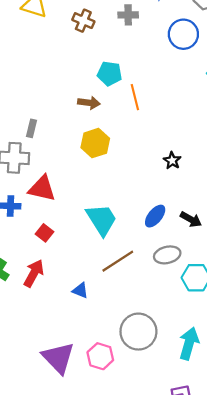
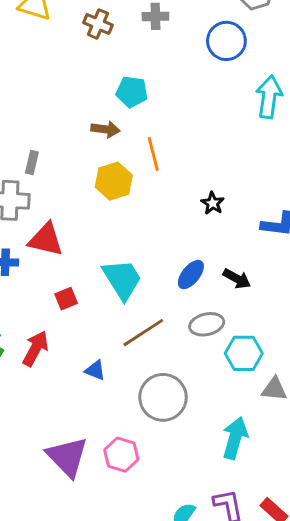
orange line: (135, 97) -> (153, 154), moved
red square: (44, 233) -> (66, 299), moved, turned 30
gray circle: (138, 332) -> (163, 397), moved

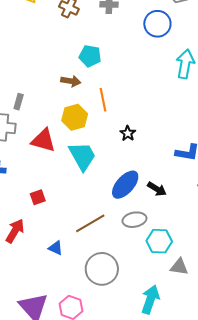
black star: (213, 203) -> (128, 133), moved
red triangle: (46, 240) -> (43, 140), moved
blue ellipse: (191, 275) -> (125, 185), size x1.4
cyan trapezoid: (122, 279) -> (82, 156), moved

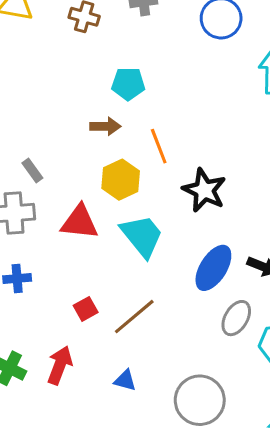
gray rectangle: (19, 102) -> (32, 170), turned -42
black star: (128, 133) -> (204, 190), size x1.8
gray ellipse: (134, 220) -> (236, 318), turned -40
brown line: (90, 223) -> (134, 317), moved

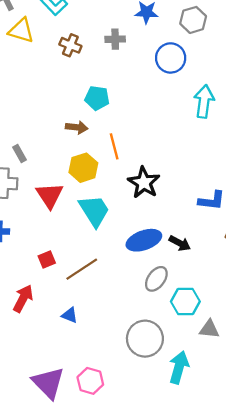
red triangle: (80, 222) -> (50, 195), turned 44
blue ellipse: (213, 268) -> (144, 240), turned 32
gray circle: (200, 400) -> (145, 339), moved

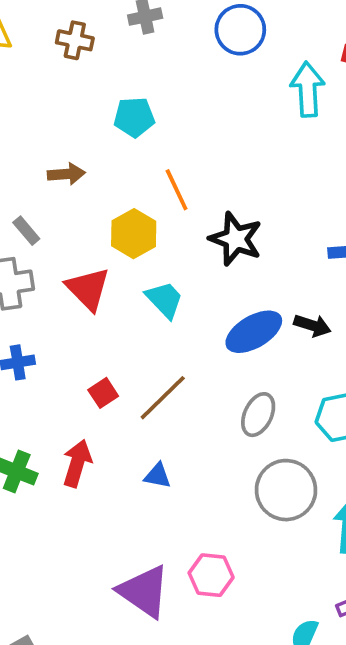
brown arrow: (77, 127) -> (66, 174), moved
cyan trapezoid: (94, 211) -> (165, 300), size x0.7
gray ellipse: (156, 279) -> (258, 415), moved

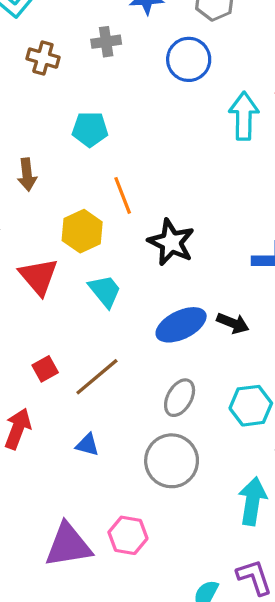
brown arrow: (66, 174) -> (27, 175), turned 84
gray circle: (286, 490) -> (172, 461), moved
purple triangle: (144, 591) -> (68, 545), turned -48

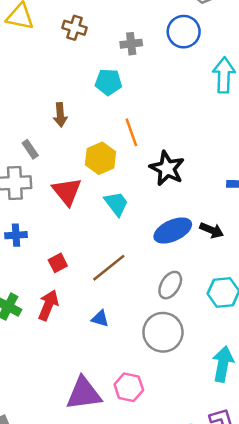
gray cross: (106, 42) -> (131, 44), moved
red square: (45, 369) -> (58, 263), moved

